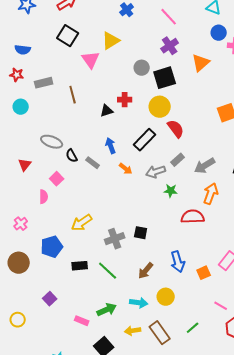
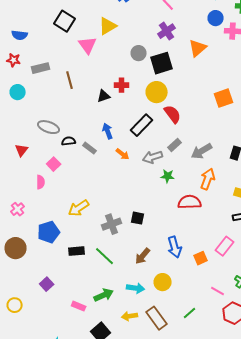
black semicircle: (72, 156) -> (69, 141), turned 112

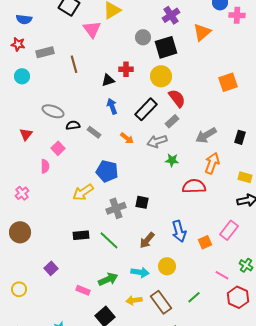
blue arrow: (108, 131) -> (112, 106), moved
gray rectangle: (175, 145) -> (172, 121), moved
blue pentagon: (49, 232) -> (107, 171), moved, turned 30

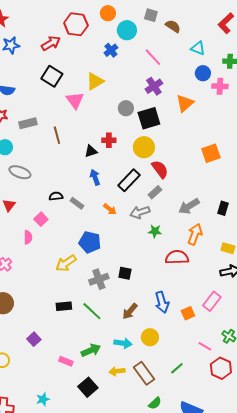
gray ellipse: (53, 111) -> (20, 172), moved

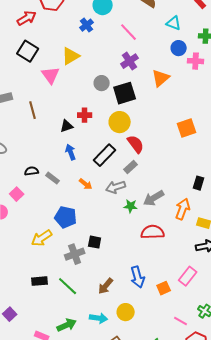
gray arrow: (189, 206) -> (154, 198), moved
orange arrow: (195, 234) -> (183, 209), moved
black square: (125, 273) -> (95, 242), moved

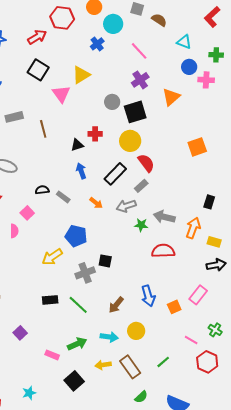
gray arrow: (154, 198) -> (164, 217), turned 45

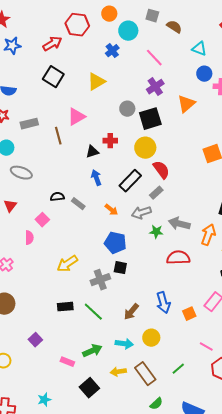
pink triangle: (61, 94) -> (76, 117), moved, turned 36
blue pentagon: (76, 236) -> (115, 243), moved

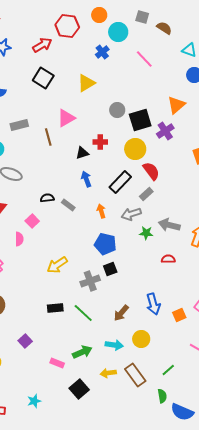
purple cross: (155, 87) -> (165, 131), moved
orange arrow: (111, 210) -> (101, 211), turned -144
red semicircle: (178, 258) -> (168, 259), size x0.6
black square: (120, 268) -> (110, 269), turned -32
green semicircle: (156, 404) -> (162, 396), moved, turned -56

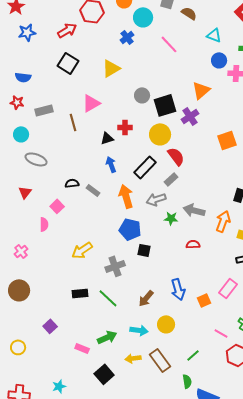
orange arrow: (101, 211) -> (126, 196), size x1.6
black square: (110, 269) -> (144, 250), moved, turned 32

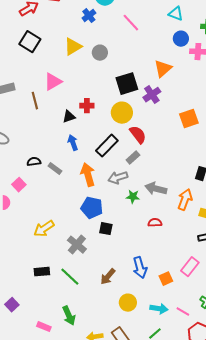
gray circle: (142, 95) -> (100, 53), moved
gray cross: (115, 266) -> (77, 245), turned -30
cyan arrow: (139, 330) -> (159, 309), moved
green arrow: (107, 337) -> (69, 316), turned 90

